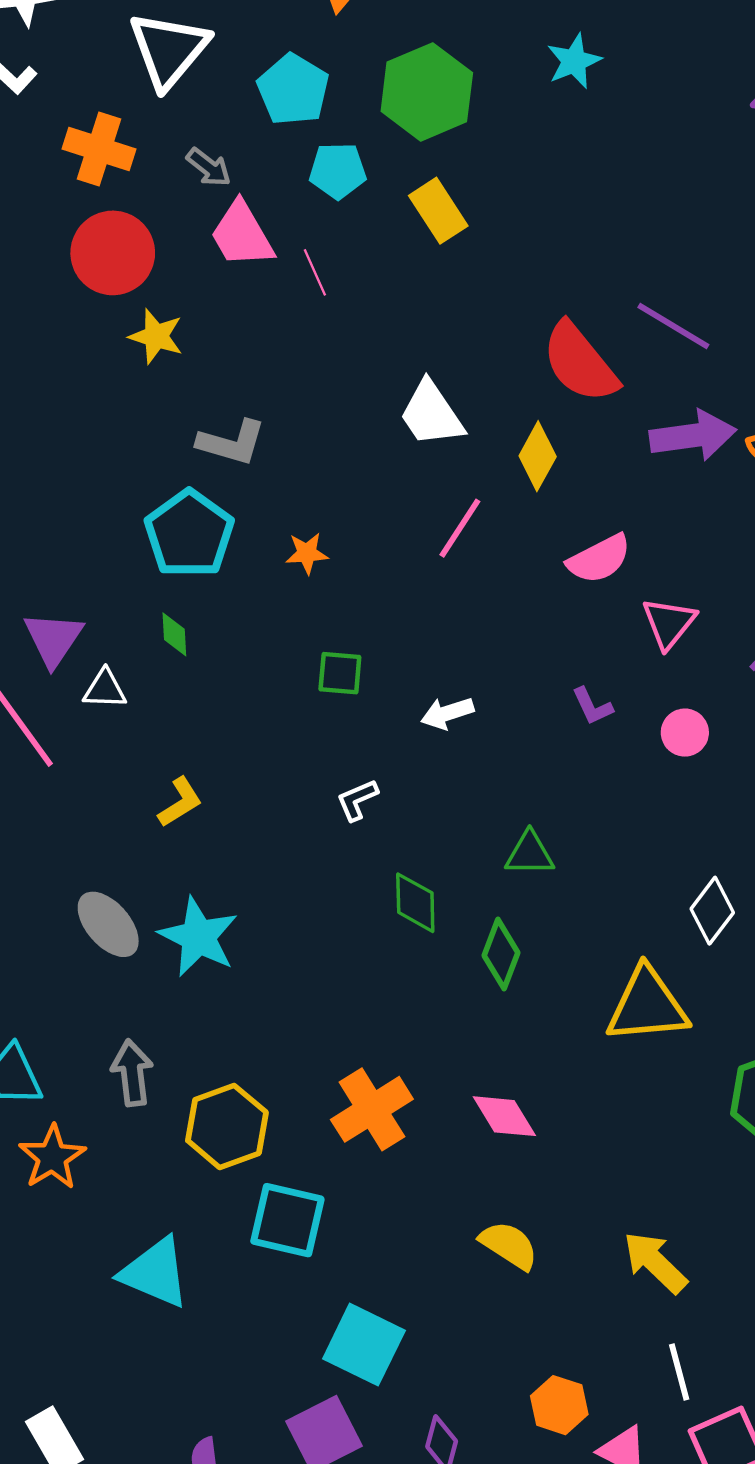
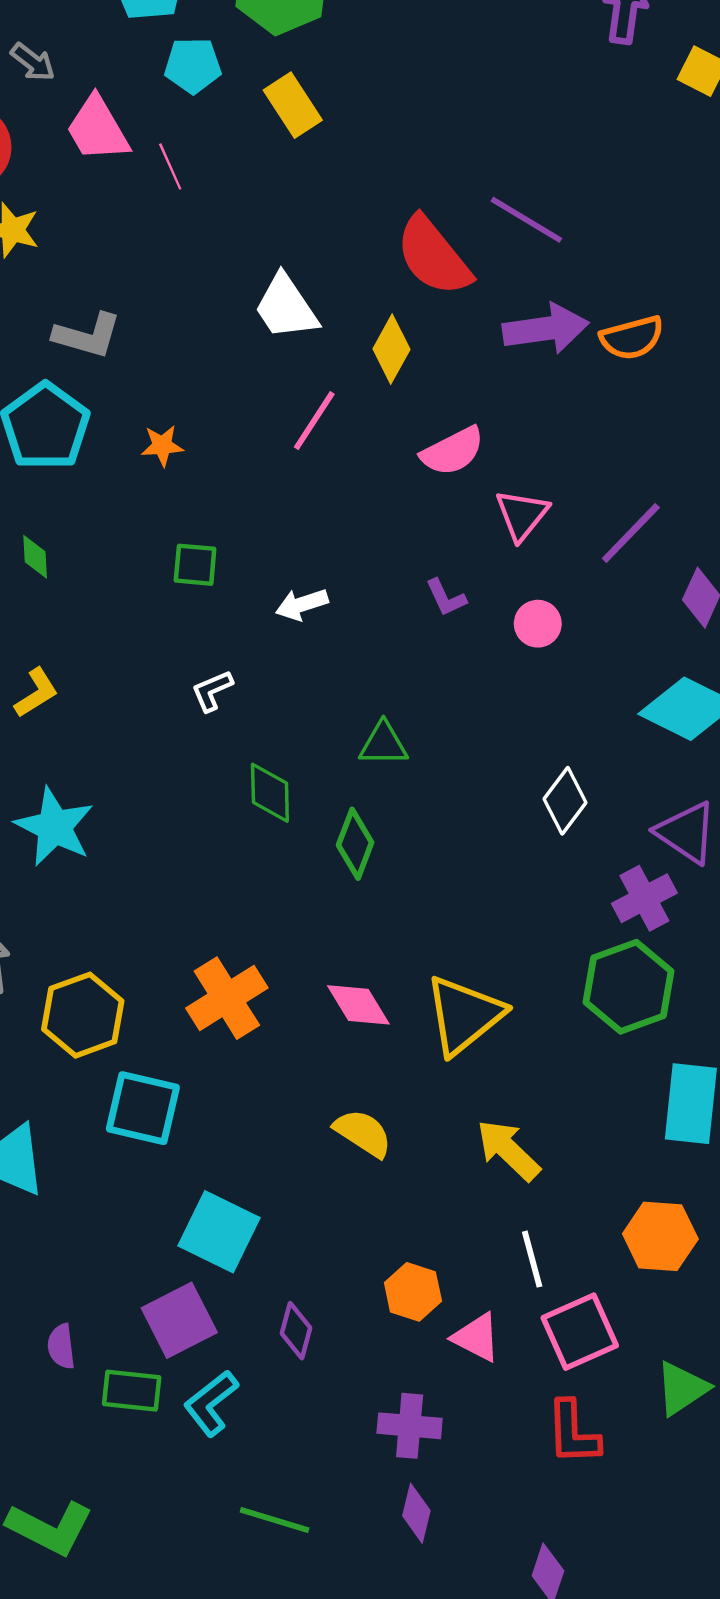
gray arrow: (209, 167) -> (33, 62), moved
green diamond: (174, 634) -> (35, 557), moved
yellow triangle: (647, 1005) -> (464, 1015), moved, turned -34

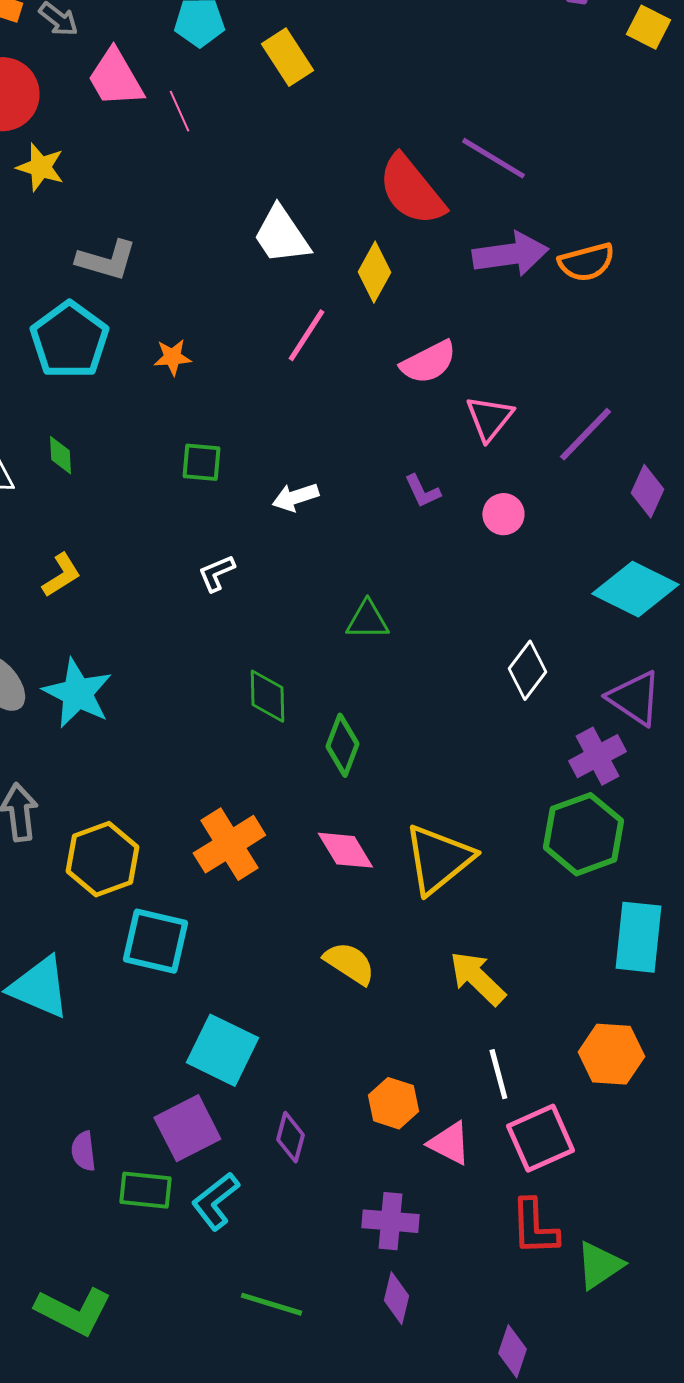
green diamond: (270, 793) -> (267, 696), moved
green diamond: (355, 844) -> (342, 745), moved
green triangle: (682, 1388) -> (599, 1265), moved

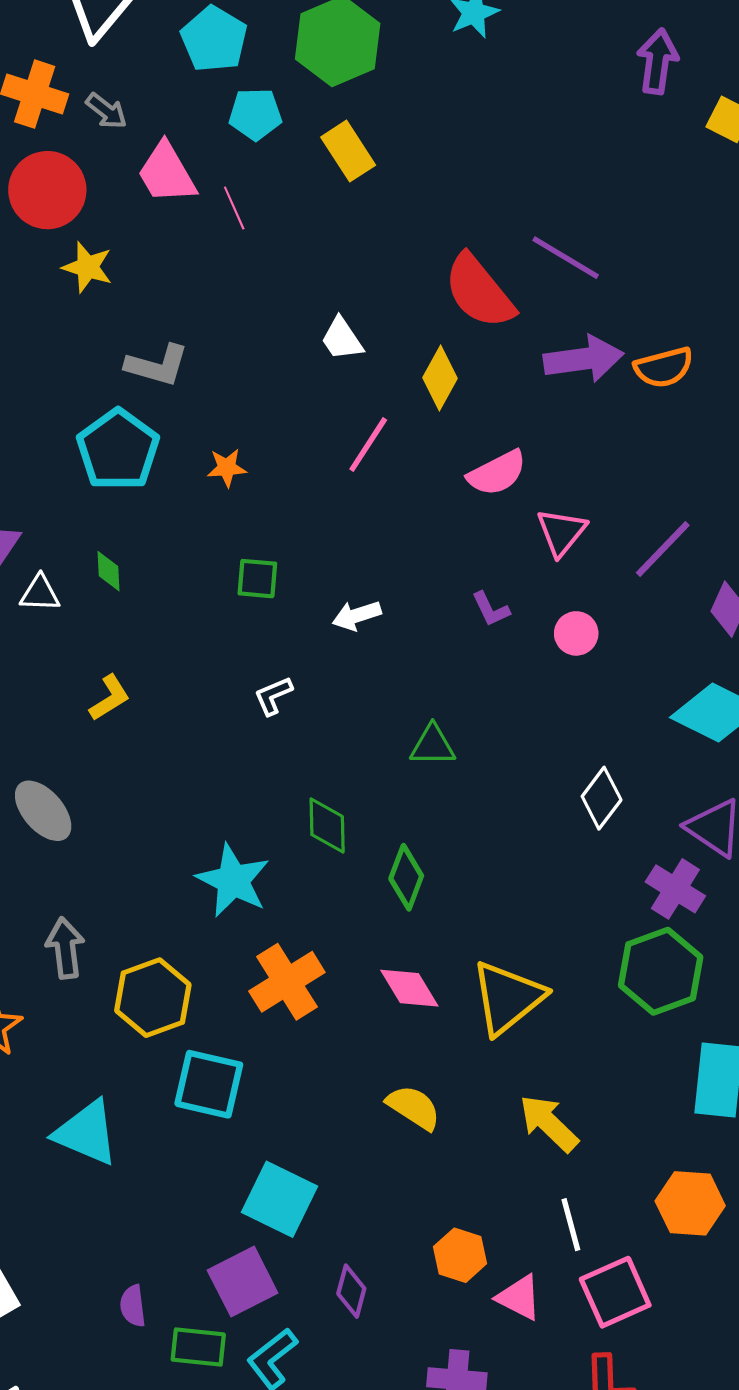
white trapezoid: (281, 235) -> (342, 339), size x0.7
cyan star: (77, 693) -> (233, 880), moved
purple cross: (597, 756) -> (675, 889), turned -30

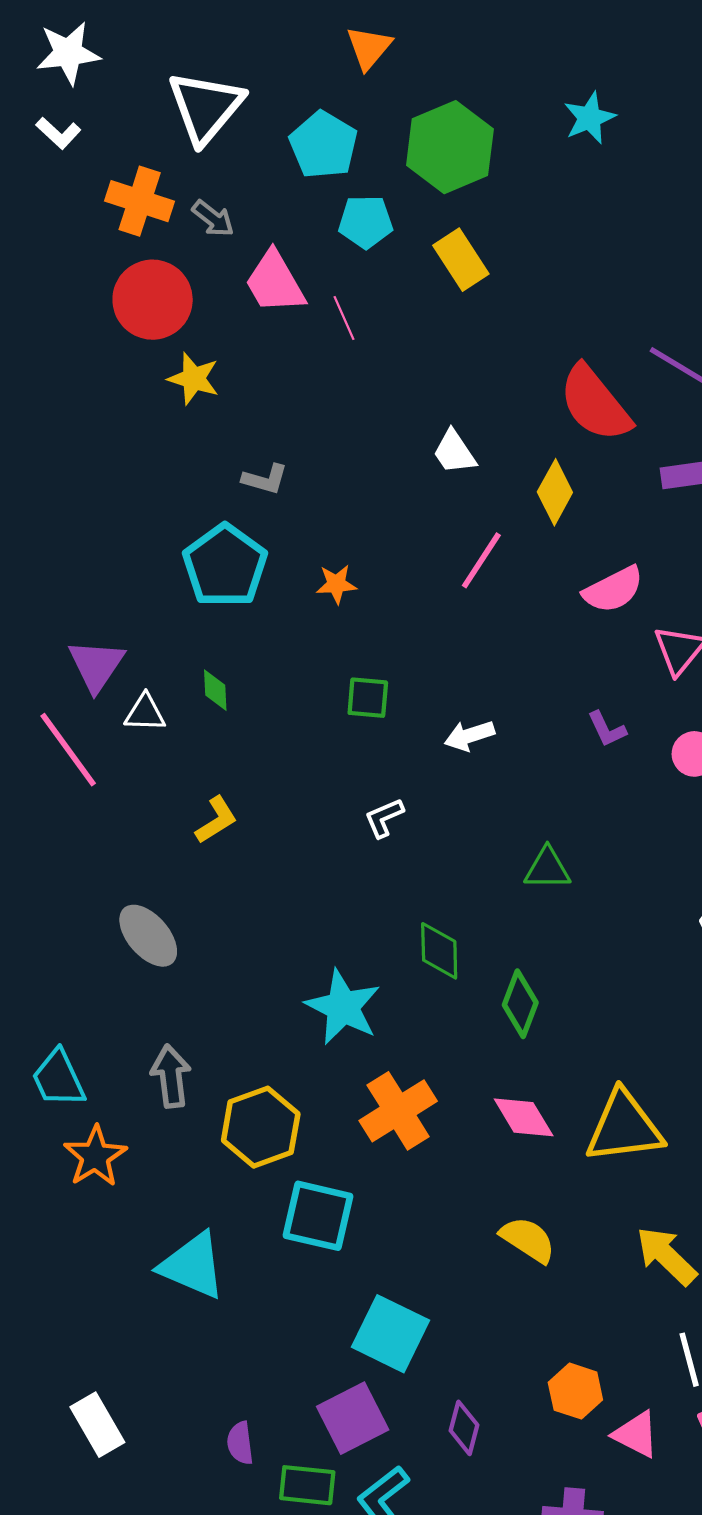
gray L-shape: (157, 365) -> (265, 479), size x0.7
yellow triangle: (508, 998) -> (624, 1127), turned 32

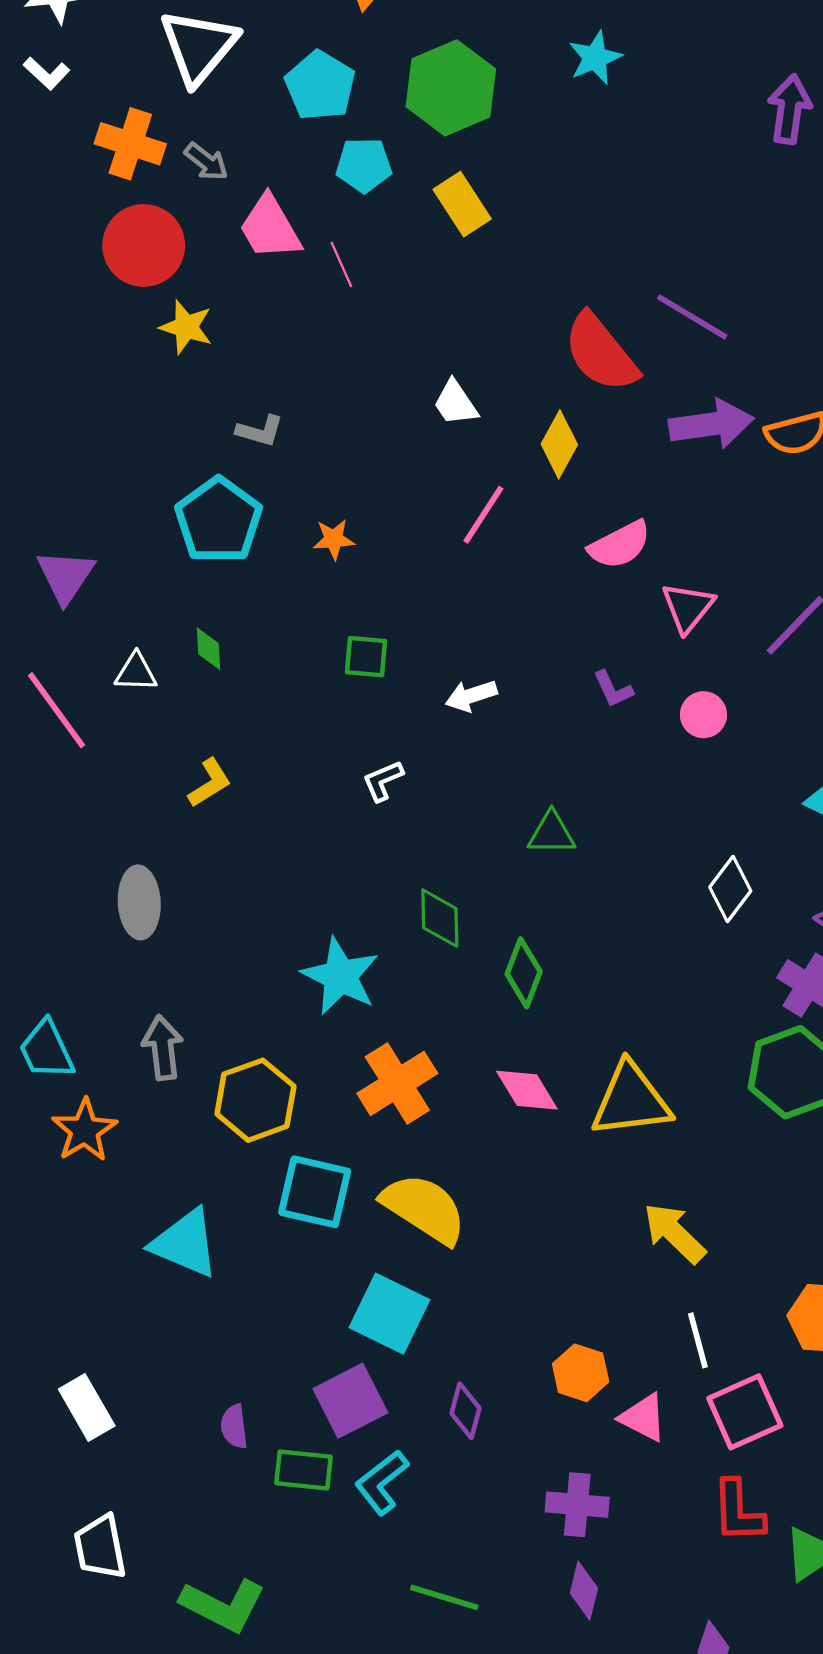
purple triangle: (96, 665) -> (65, 576), moved
gray ellipse: (148, 936) -> (139, 902), turned 38
yellow semicircle: (528, 1240) -> (424, 1209), moved, size x1.5

